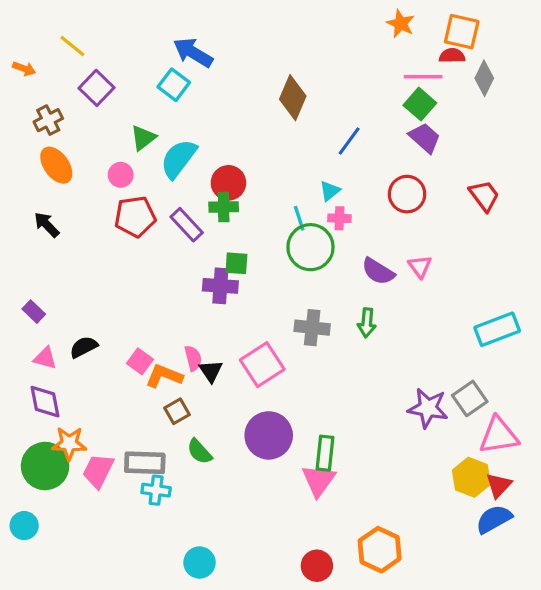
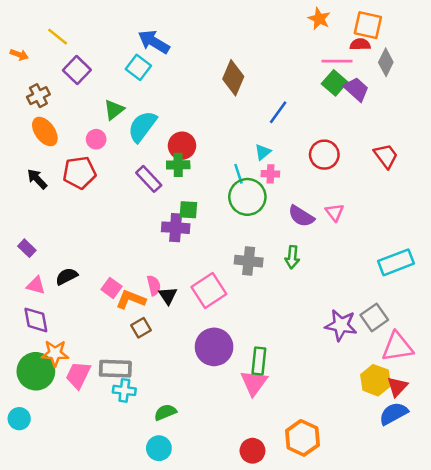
purple trapezoid: (425, 138) -> (356, 89), moved
red pentagon: (135, 217) -> (79, 173), moved
green semicircle: (199, 452) -> (165, 412), moved, turned 110

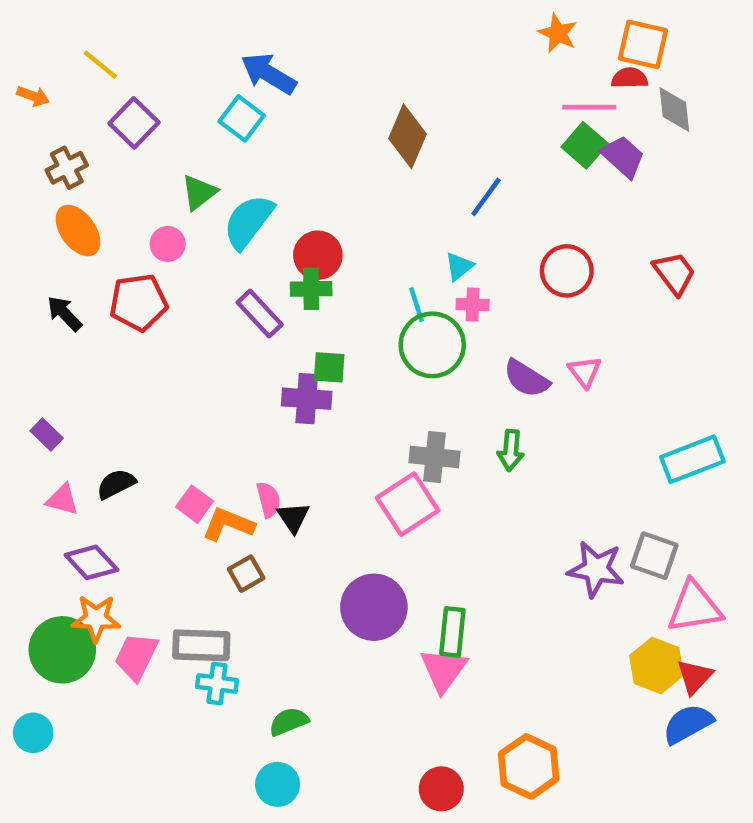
gray diamond: (386, 62) -> (674, 109), turned -32
pink square: (209, 290) -> (408, 504), moved
gray square: (374, 317) -> (654, 556), turned -36
purple diamond: (36, 320) -> (91, 562), moved, turned -32

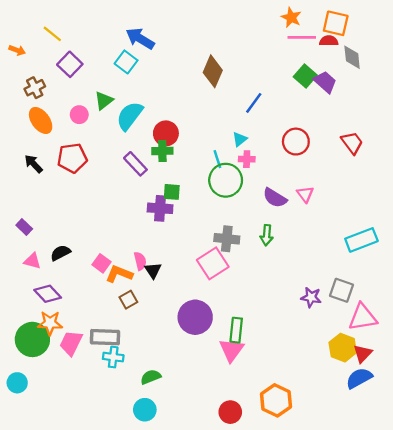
pink line: (589, 107) -> (302, 37), moved
pink circle: (168, 244) -> (79, 115), moved
purple star: (596, 569) -> (311, 297), size x0.7

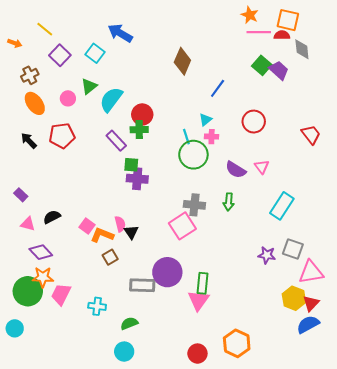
cyan square: (126, 62) -> (95, 53), moved
red trapezoid: (352, 143) -> (311, 135), moved
green square: (172, 192) -> (131, 165), moved
cyan rectangle: (361, 240) -> (282, 206), moved, turned -36
gray rectangle: (105, 337) -> (142, 285), moved

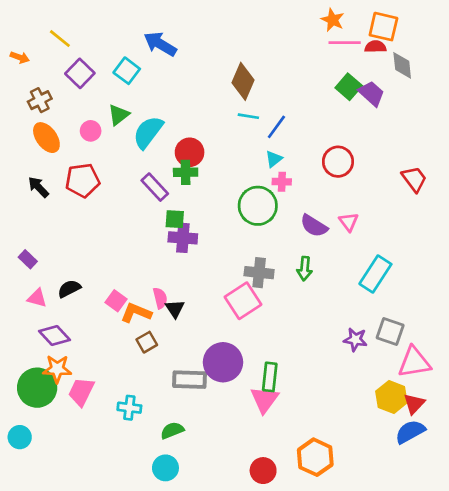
blue line: (218, 88) -> (276, 127), moved
cyan line: (186, 137) -> (248, 116), moved, turned -63

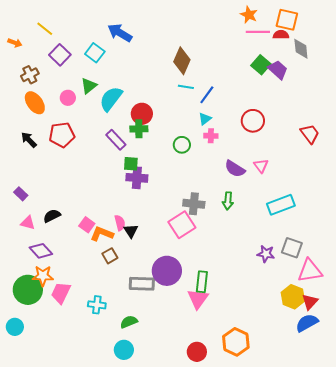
green circle: (258, 206) -> (182, 145), moved, size x0.6
cyan rectangle: (375, 274) -> (281, 205), turned 36

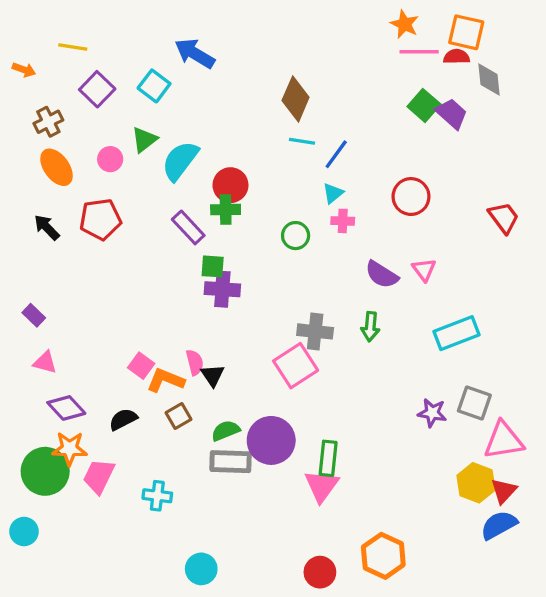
yellow line: (45, 29) -> (73, 47), turned -30
black semicircle: (52, 216) -> (123, 419), moved
green semicircle: (129, 322) -> (226, 431), moved

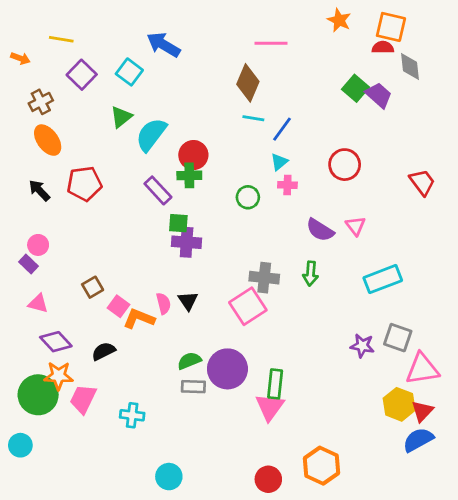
pink line: (419, 52) -> (271, 43), moved
pink circle: (110, 159) -> (38, 245), moved
black triangle: (213, 375) -> (188, 301), moved
brown square: (178, 416) -> (93, 287), moved
gray rectangle: (230, 462) -> (193, 387), size x0.7

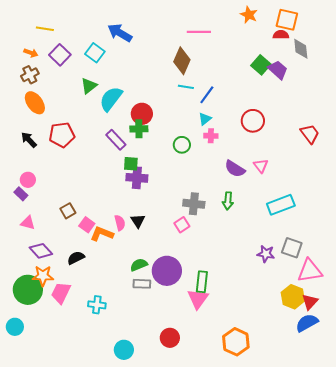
orange arrow: (20, 58) -> (31, 53), moved
pink square: (248, 306) -> (182, 225), size x0.6
red circle: (268, 479) -> (170, 338), moved

